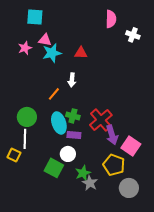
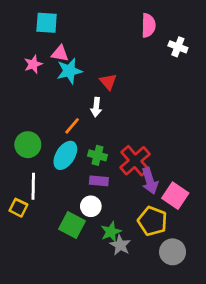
red triangle: (81, 53) -> (108, 82), moved, turned 48
green circle: (27, 117) -> (28, 145), moved
cyan ellipse: (59, 123) -> (65, 155), moved, turned 50

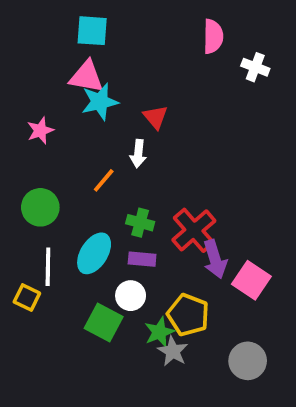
cyan square: (47, 23) -> (92, 31), moved
pink triangle: (60, 54) -> (86, 77), size x1.4
pink star: (33, 64) -> (40, 131), moved
cyan ellipse: (65, 155) -> (94, 253), moved
yellow pentagon: (152, 221) -> (188, 315), moved

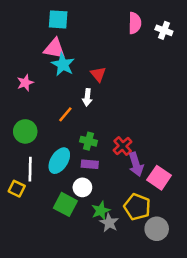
white cross: (255, 67) -> (164, 30), moved
cyan star: (100, 102) -> (63, 64), turned -30
red cross: (194, 230) -> (123, 146), size x0.7
yellow pentagon: (188, 315) -> (137, 207), moved

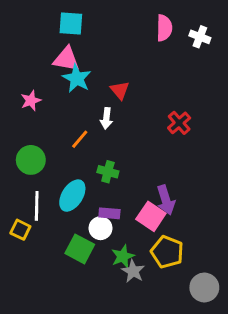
red cross: (123, 146) -> (179, 123), moved
purple rectangle: (90, 164) -> (109, 213), moved
pink square: (159, 178) -> (151, 216), moved
gray circle: (157, 229) -> (204, 287), moved

